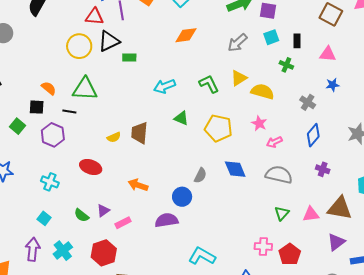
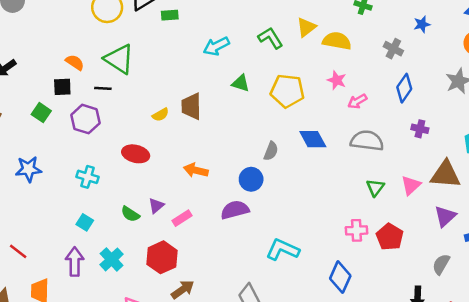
green triangle: (85, 89) -> (119, 59), turned 36
pink triangle: (311, 214) -> (411, 185), turned -30

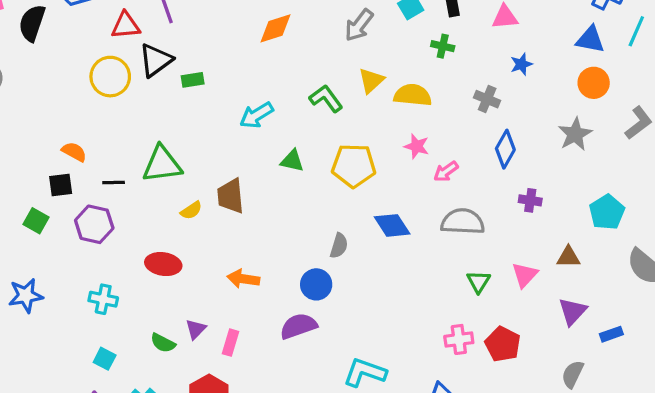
green triangle: (119, 59) -> (162, 164), moved, turned -36
brown triangle: (445, 174) -> (568, 257), size x0.6
pink rectangle: (182, 218) -> (230, 343), turned -36

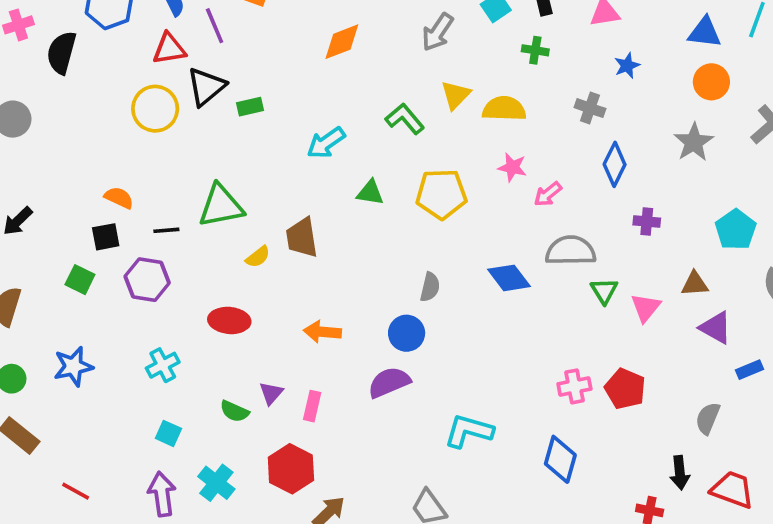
blue diamond: (392, 225) -> (509, 278), moved
green triangle: (479, 282) -> (604, 291), moved
cyan cross: (103, 299) -> (163, 365), turned -36
purple triangle: (573, 311) -> (716, 328), moved, turned -40

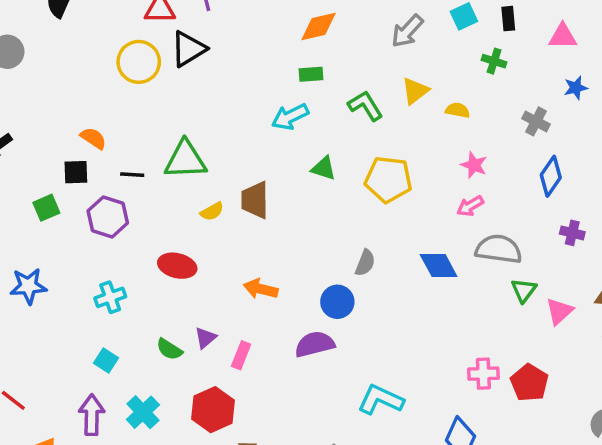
green rectangle: (250, 107) -> (311, 74), moved
yellow semicircle: (504, 109) -> (458, 110), size x0.6
pink star: (512, 167) -> (474, 165), moved
pink arrow: (548, 194) -> (470, 206), moved
green square: (80, 280) -> (46, 208), turned 32

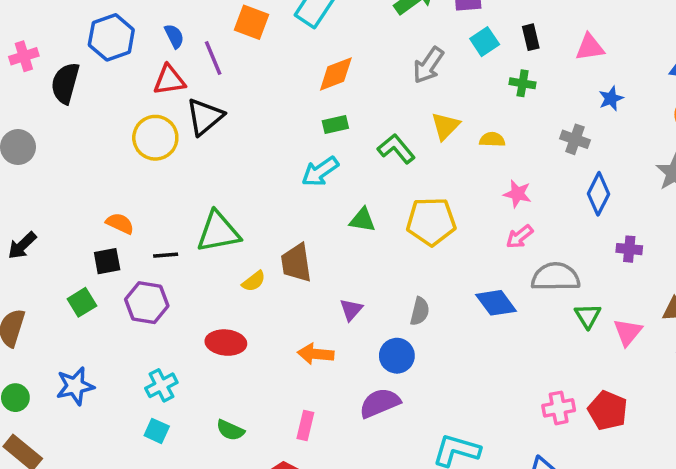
purple triangle: (205, 338) -> (351, 310), moved
cyan square: (106, 360) -> (157, 431), moved

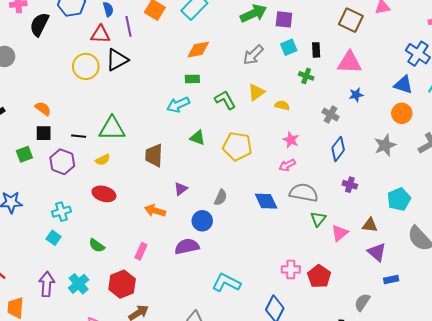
pink triangle: (590, 47) -> (349, 63), size x1.4
orange semicircle: (120, 223) -> (43, 109), moved
yellow semicircle: (254, 281) -> (103, 160), moved

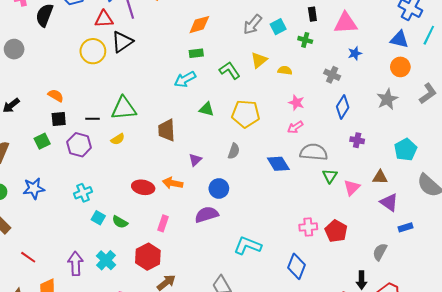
cyan square: (289, 47) -> (278, 27), moved
red ellipse: (104, 194) -> (143, 187), moved
gray semicircle: (221, 197) -> (234, 151), moved
cyan square: (54, 238) -> (98, 218), moved

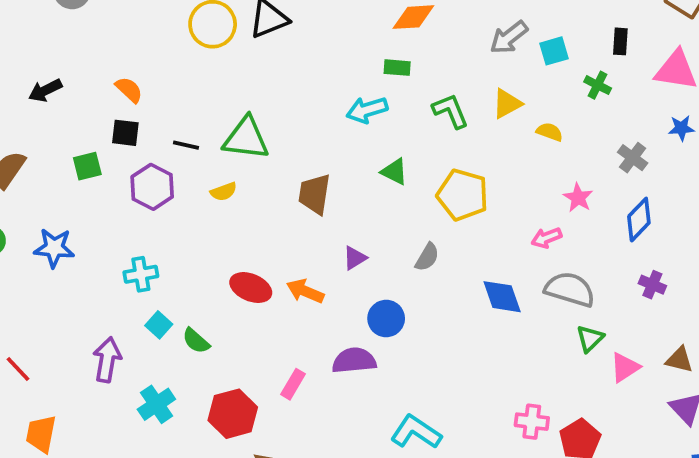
pink star: (296, 103) -> (578, 198), moved
pink rectangle: (163, 223) -> (293, 384), moved
purple arrow: (75, 264) -> (107, 360), moved

